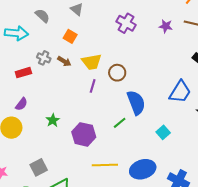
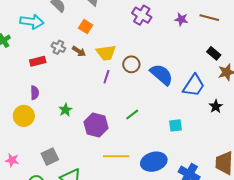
blue semicircle: (136, 103) -> (161, 74), moved, turned -30
purple semicircle: (21, 104) -> (35, 93), turned -40
cyan square: (163, 132) -> (175, 125), turned 32

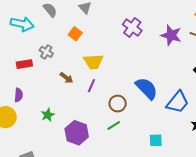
purple star: (181, 19) -> (171, 35), size x1.5
brown arrow: (79, 51) -> (66, 78), moved
brown circle: (131, 64) -> (118, 104), moved

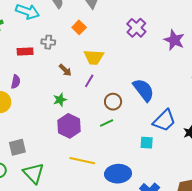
gray cross: (46, 52) -> (48, 42), turned -32
blue trapezoid: (178, 102) -> (164, 120), moved
green star: (48, 115) -> (60, 100), moved

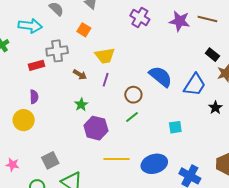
gray cross: (48, 42) -> (57, 51), size x1.5
blue trapezoid: (164, 120) -> (195, 85), moved

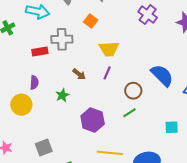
brown arrow: (80, 75) -> (79, 74), moved
green star: (81, 105) -> (62, 95), moved

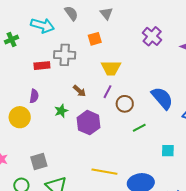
orange square: (91, 21) -> (95, 39), turned 32
brown circle: (133, 91) -> (125, 104), moved
green line: (129, 113) -> (139, 128), moved
purple hexagon: (93, 120) -> (88, 123), moved

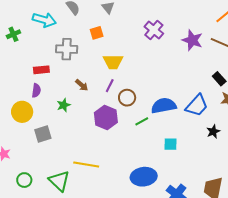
red rectangle: (42, 66) -> (41, 70), moved
blue semicircle: (162, 98) -> (164, 106), moved, turned -60
purple hexagon: (88, 123) -> (106, 117), moved
gray square: (39, 162) -> (43, 134), moved
yellow line: (104, 172) -> (86, 164), moved

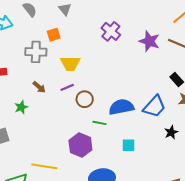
gray cross: (67, 49) -> (36, 52), moved
purple line: (110, 86) -> (67, 87), turned 40
purple hexagon: (106, 117) -> (80, 145), moved
green line: (142, 121) -> (100, 123), turned 40

